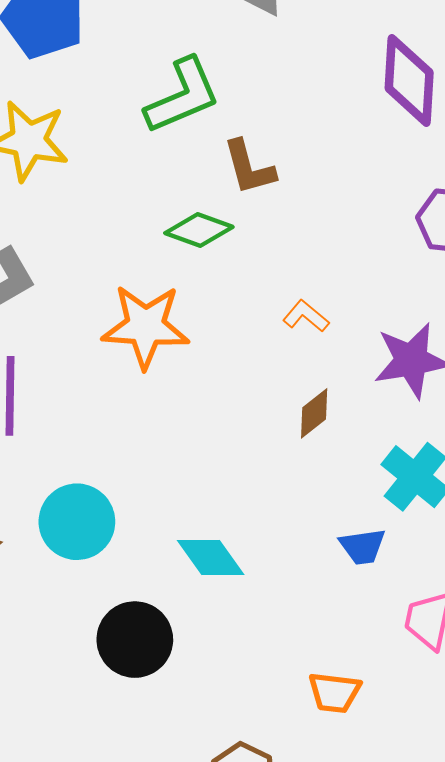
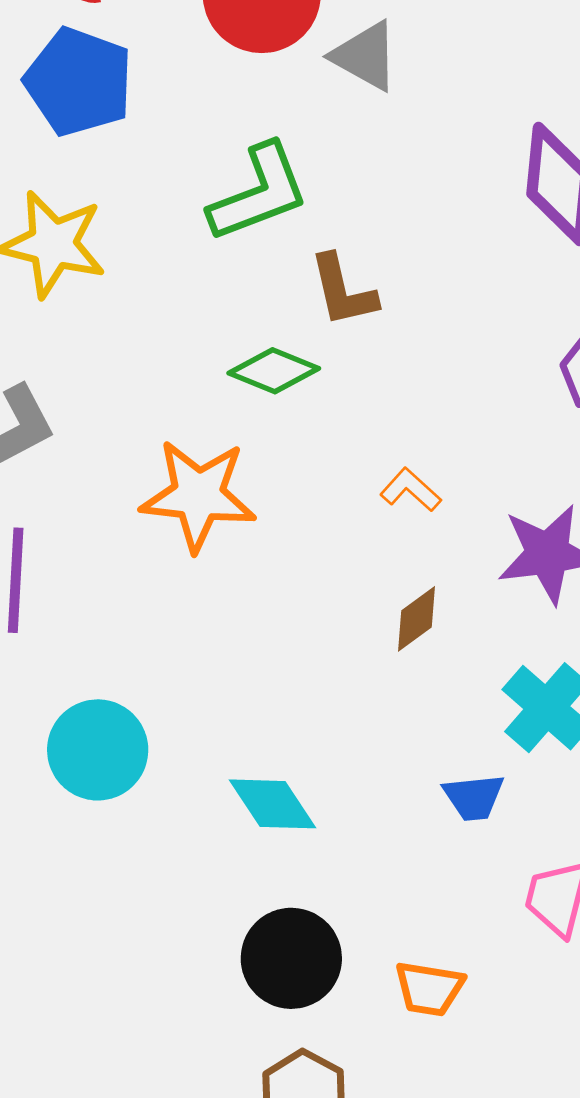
black circle: (135, 640) -> (291, 958), moved

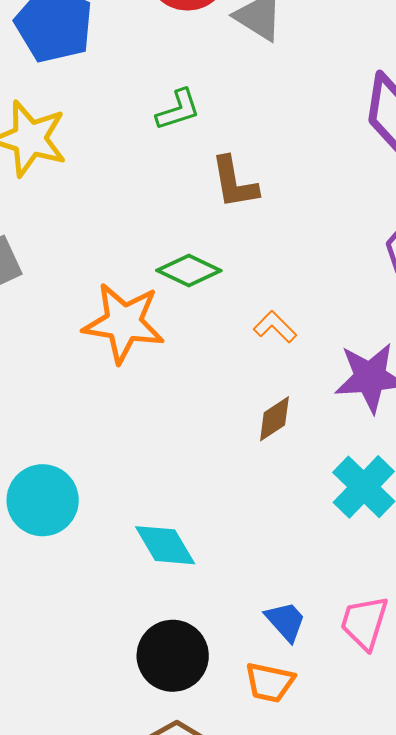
green L-shape: (259, 193) -> (178, 110), size x0.6
green diamond: (274, 371) -> (189, 270), moved
blue trapezoid: (474, 797) -> (286, 621), moved, turned -129

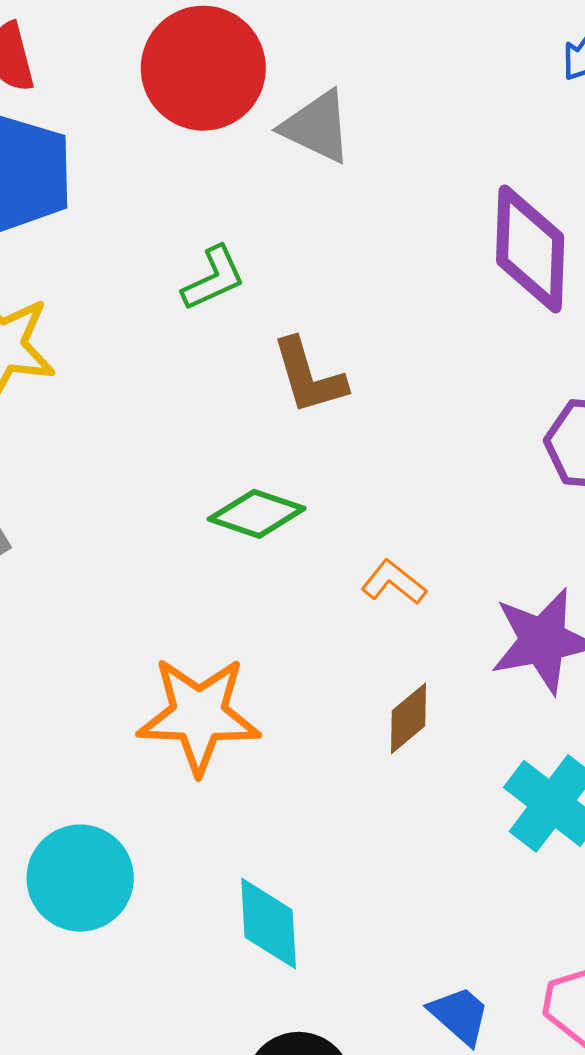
orange star: (124, 323) -> (199, 715), moved
cyan diamond: (165, 545) -> (269, 923), turned 34

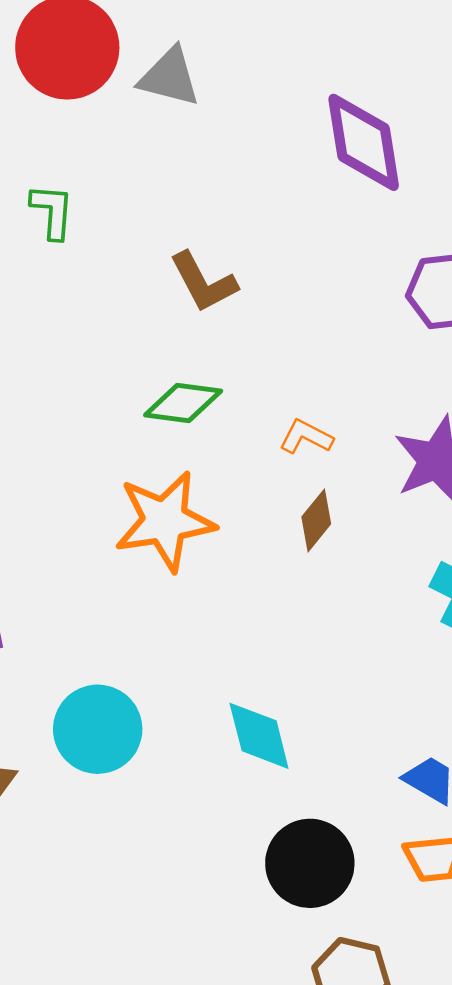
green L-shape: (213, 278) -> (52, 211), moved, turned -50
orange star: (199, 715) -> (165, 521), moved
brown diamond: (408, 718) -> (316, 520), moved

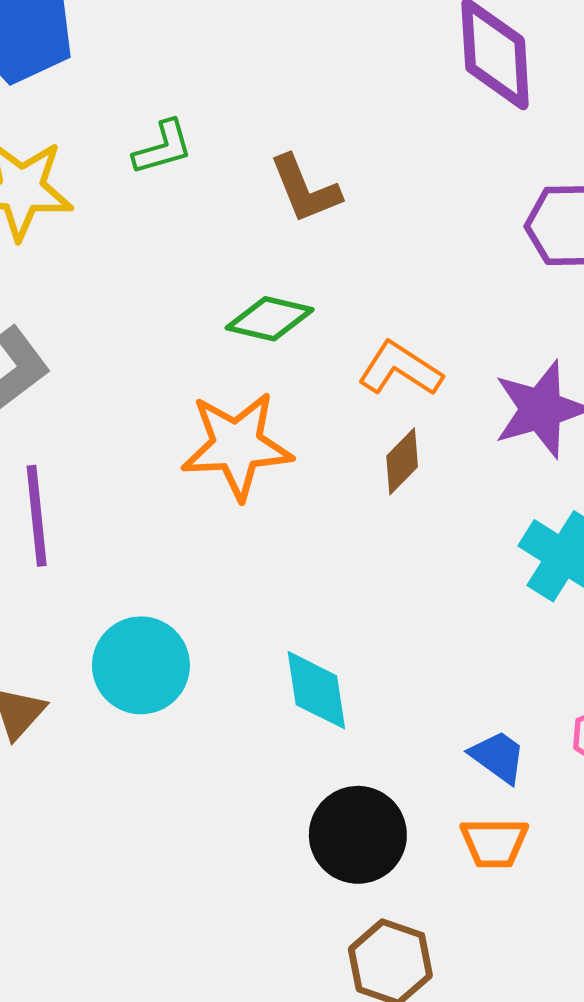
green L-shape: (52, 211) -> (163, 148), moved, turned 64
orange L-shape: (306, 437) -> (400, 369), size x1.4

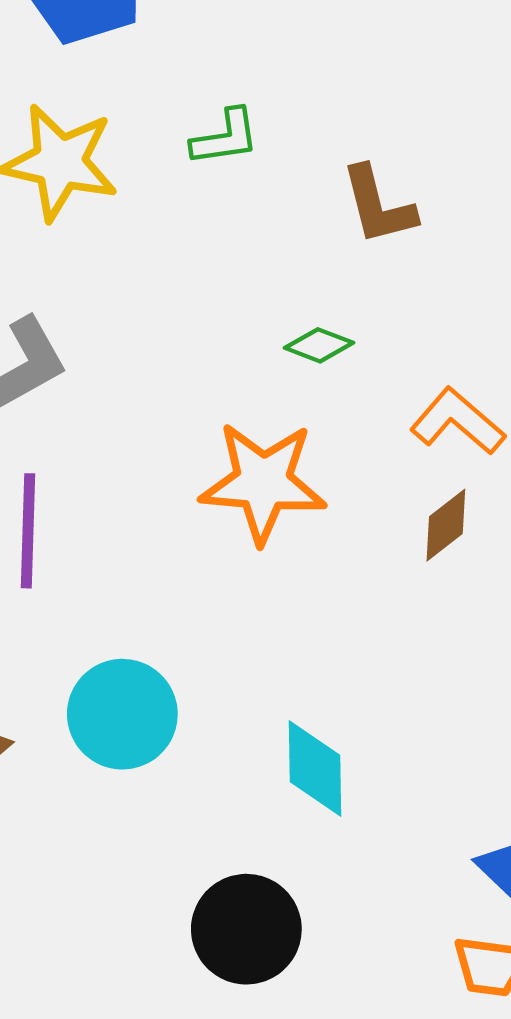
green diamond: (270, 319) -> (319, 345), size x0.7
black circle: (358, 835) -> (246, 929), moved

